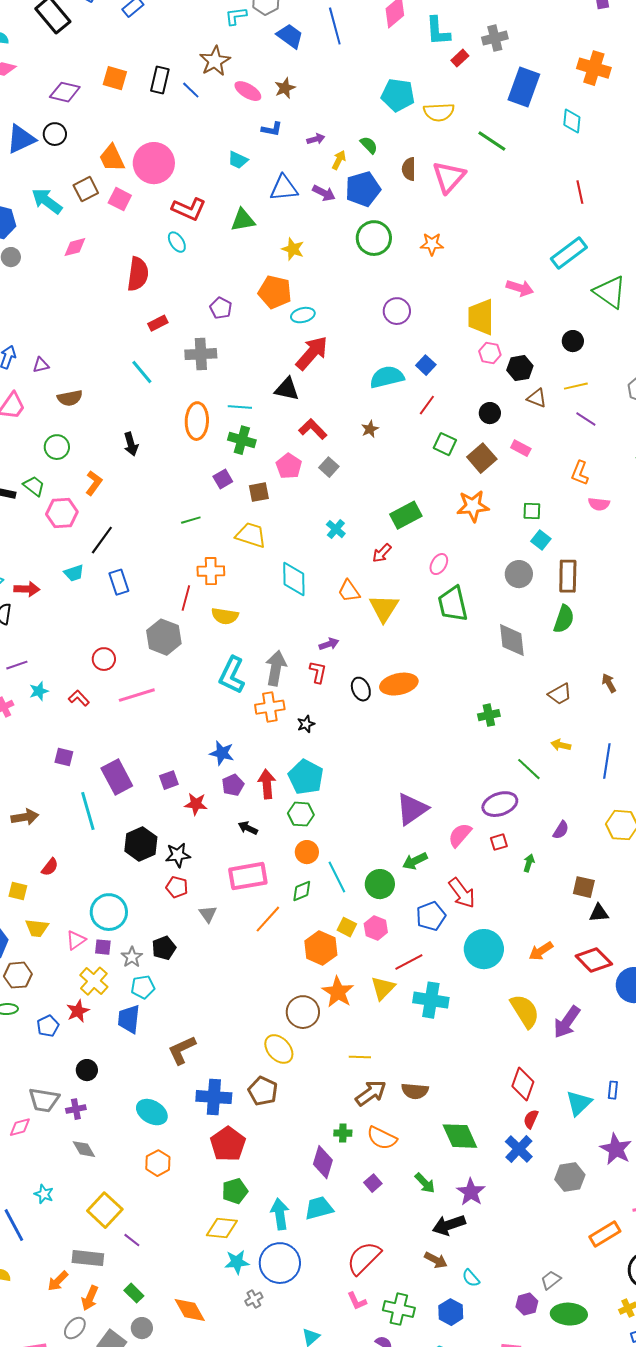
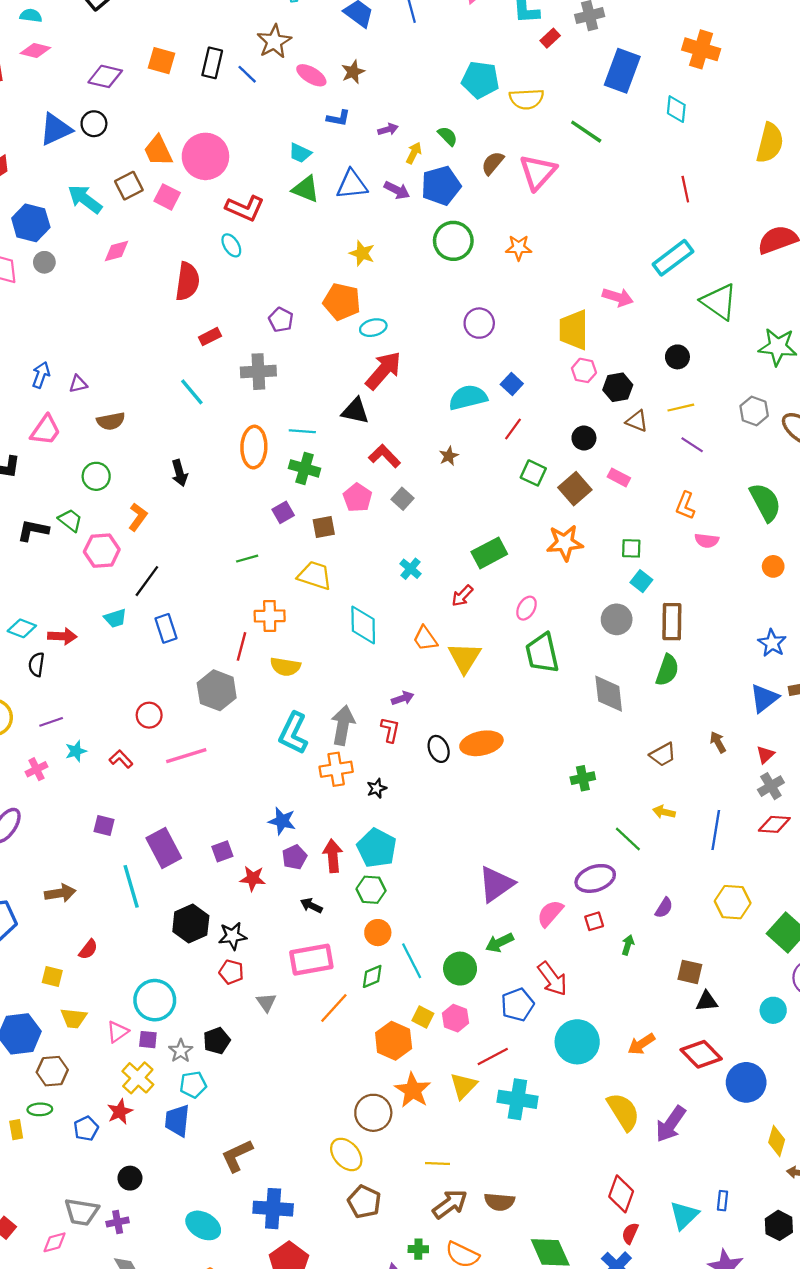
brown semicircle: (409, 169) -> (493, 163), turned 40
green triangle: (243, 220) -> (306, 189), moved, turned 32
brown pentagon: (263, 1091) -> (364, 1202), moved

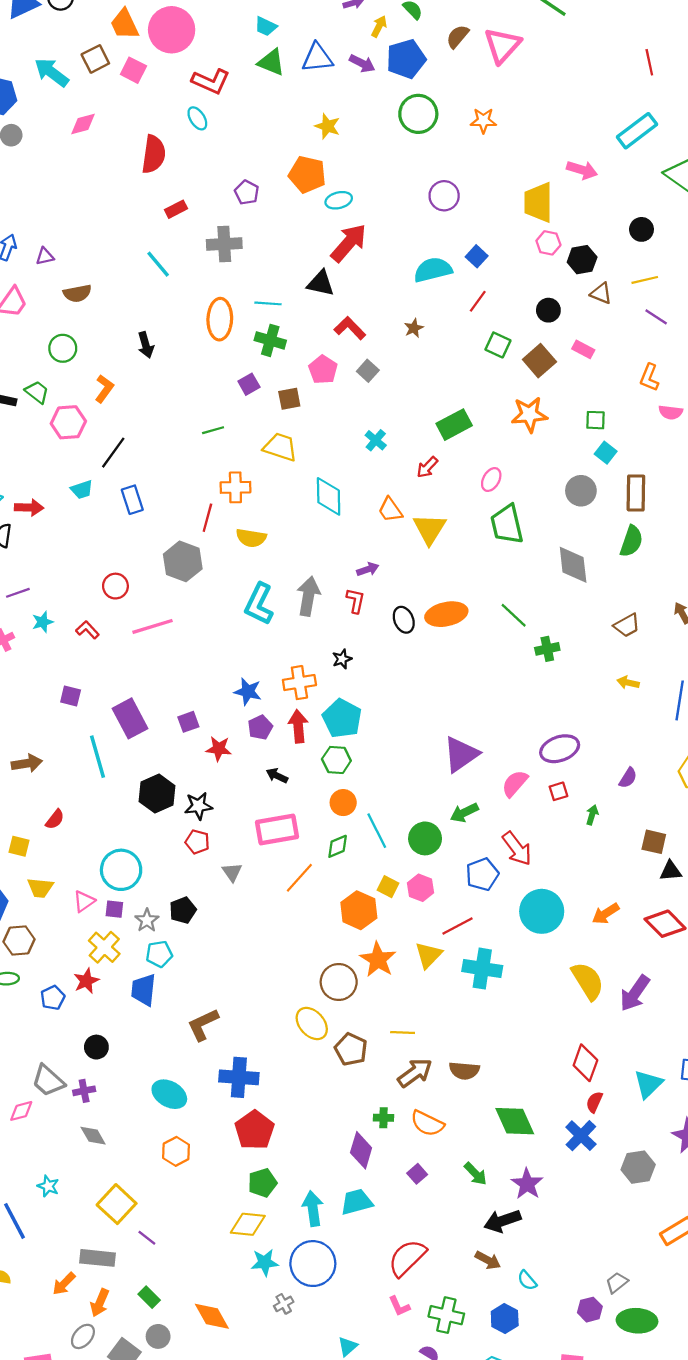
orange cross: (336, 769) -> (299, 683), moved
green line: (628, 839) -> (514, 615), moved
brown pentagon: (364, 1202) -> (351, 1049), moved
gray trapezoid: (82, 1212) -> (48, 1081), turned 33

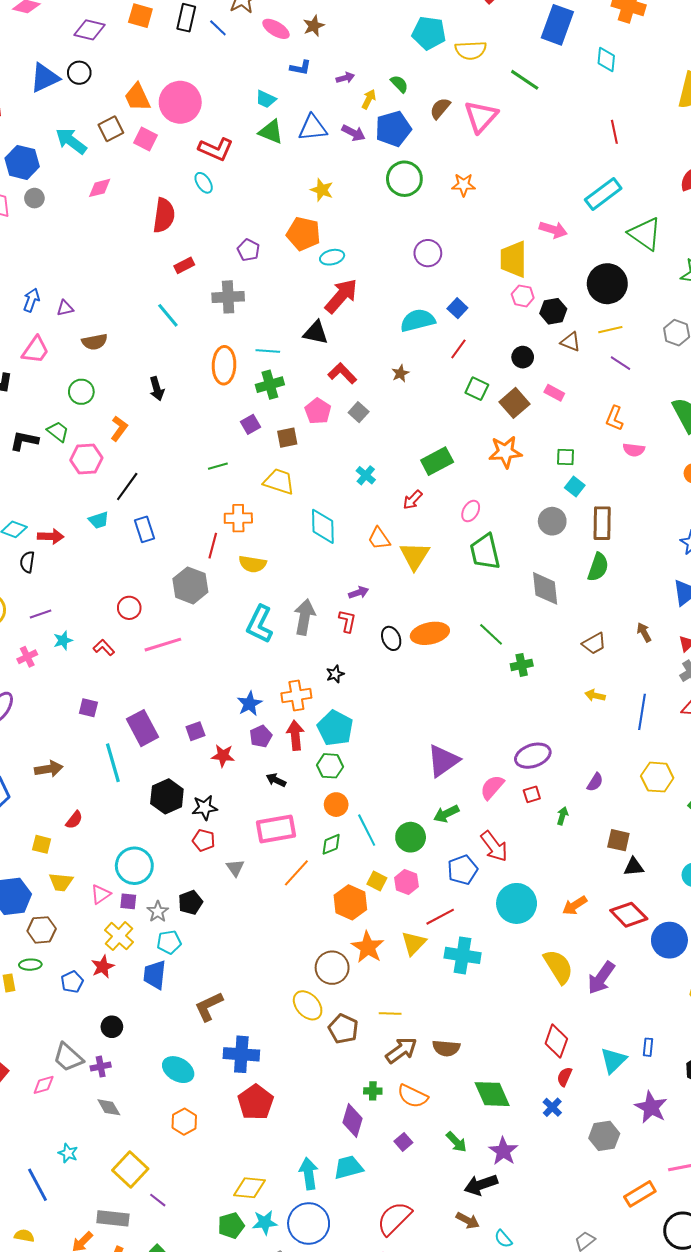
black circle: (641, 229) -> (607, 284), size x1.8
green cross: (270, 340) -> (270, 385), turned -32
blue star: (248, 692) -> (249, 704), turned 30
blue cross: (581, 1136) -> (552, 1107), size x0.7
green pentagon: (262, 1183) -> (231, 1226), moved

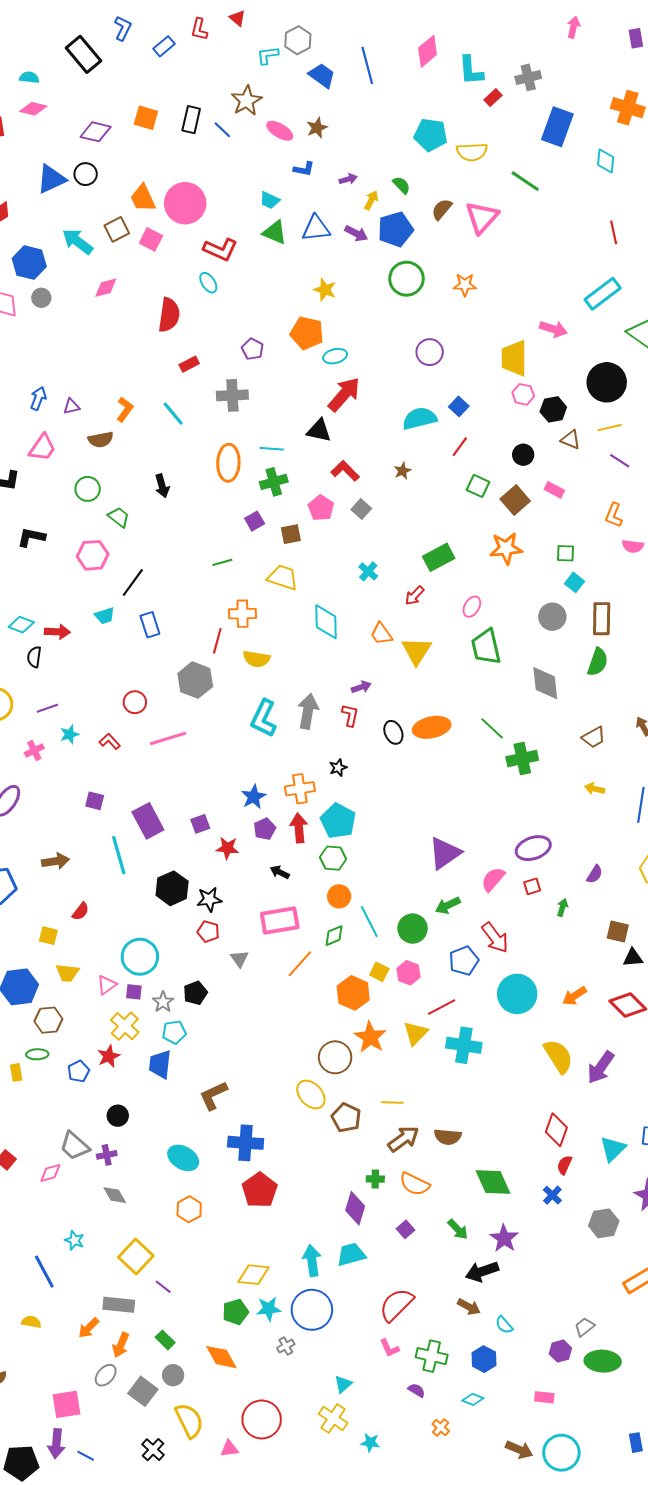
orange L-shape: (119, 428) -> (125, 409), moved
green trapezoid: (58, 431) -> (119, 517), moved
green cross: (522, 665) -> (522, 759), size x1.4

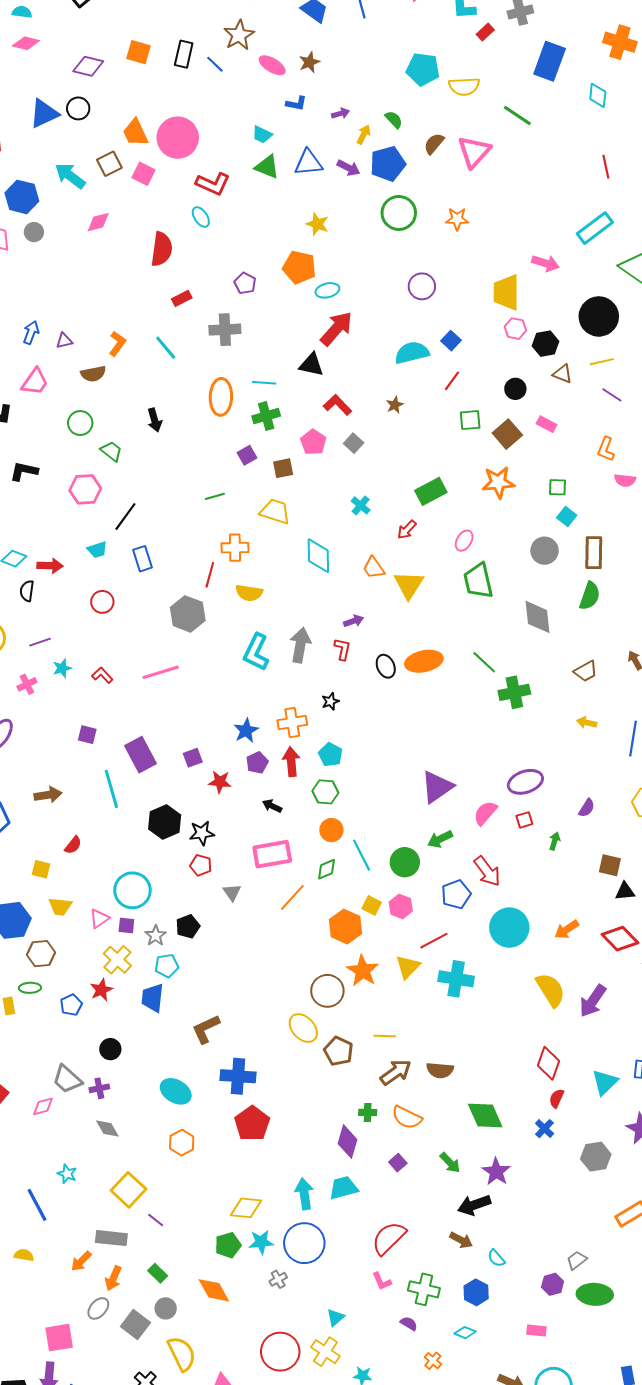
green square: (478, 486) -> (470, 420), turned -30
red circle: (135, 702) -> (102, 602), moved
cyan pentagon: (338, 821) -> (330, 755), size x0.7
red circle: (262, 1419) -> (280, 1352), moved

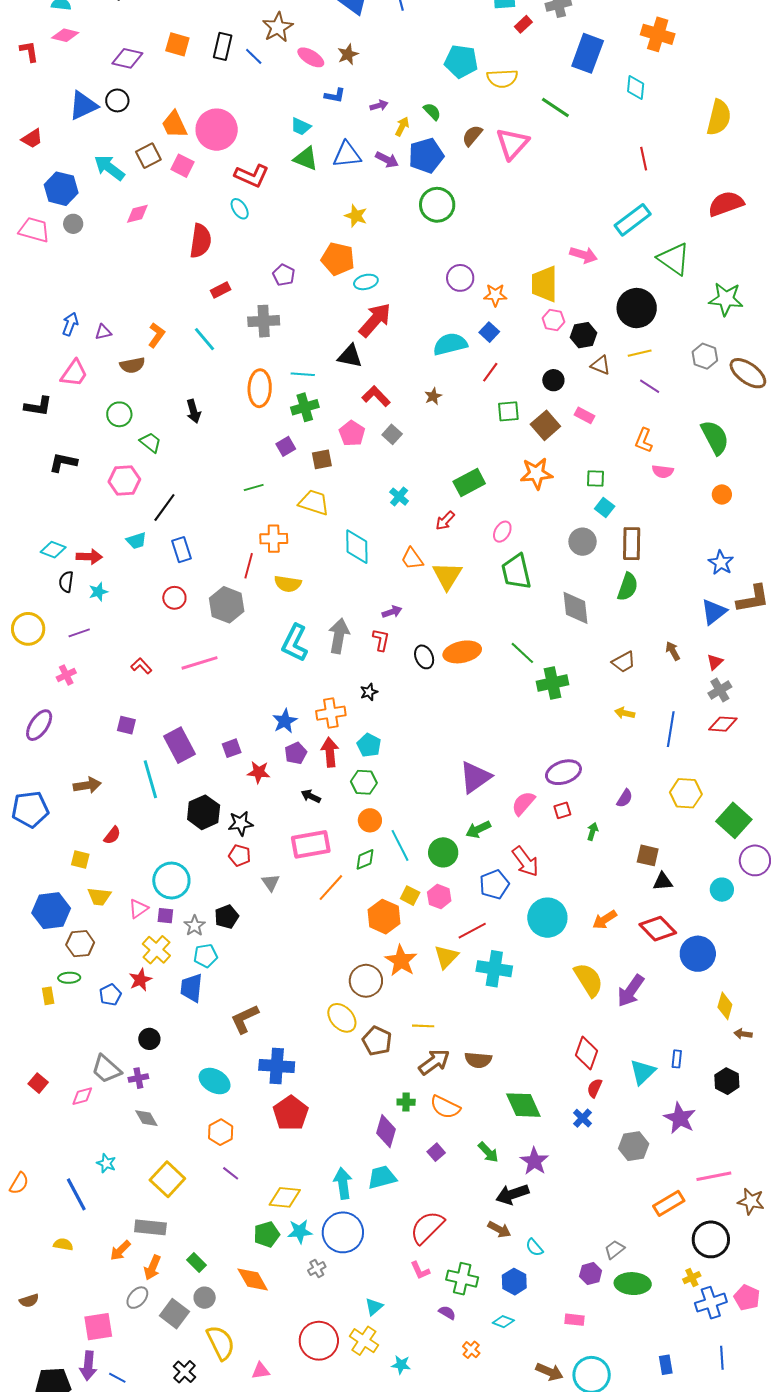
orange star: (457, 219) -> (495, 295), moved
red circle: (102, 602) -> (174, 598), moved
cyan star: (62, 668) -> (98, 592), moved
purple line: (156, 1220) -> (231, 1173), moved

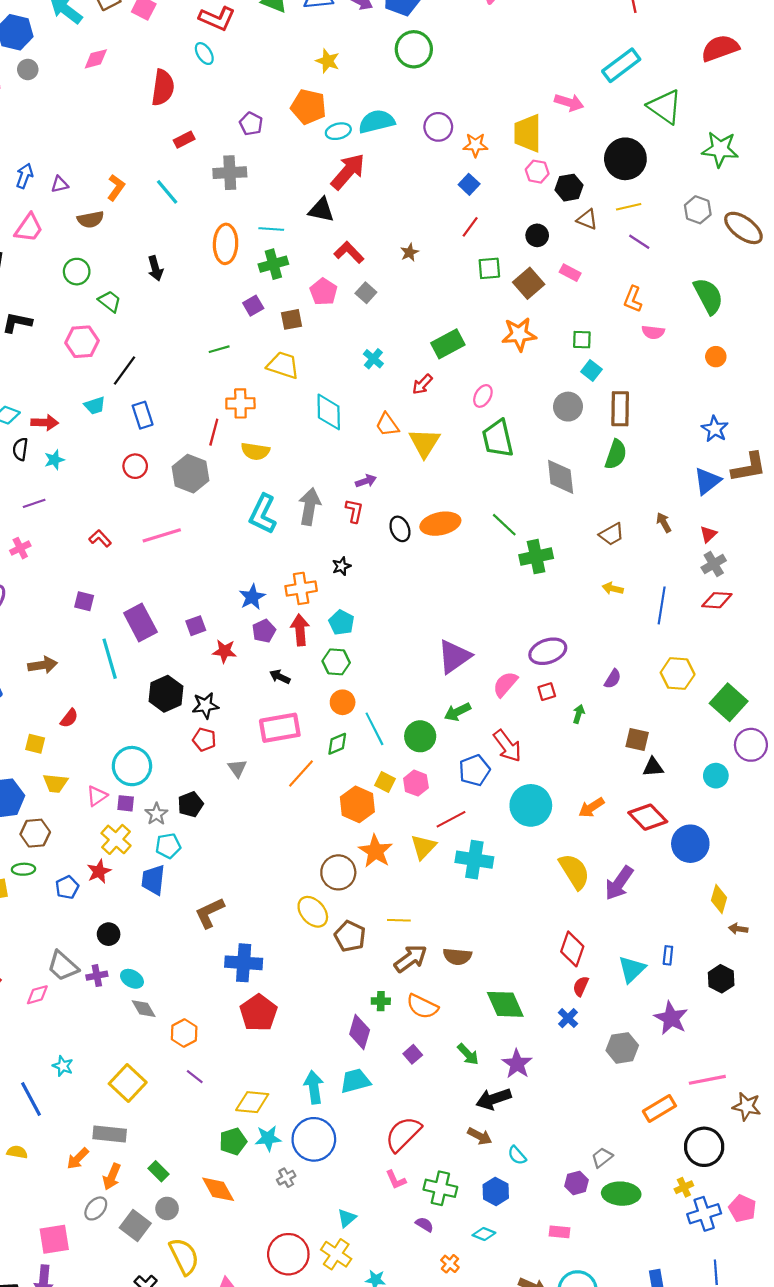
cyan semicircle: (450, 344) -> (377, 122), moved
cyan ellipse: (215, 1081) -> (132, 979), moved, size x0.7
gray diamond: (146, 1118) -> (144, 1009), moved

